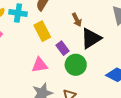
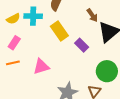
pink triangle: (40, 65) -> (41, 67), moved
green circle: (76, 65) -> (107, 71), moved

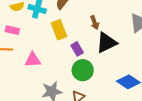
pink rectangle: (14, 43) -> (12, 30), turned 56
green circle: (107, 71) -> (83, 70), moved

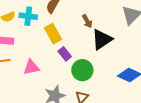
purple rectangle: (77, 49) -> (65, 54), moved

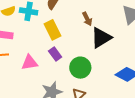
purple rectangle: (65, 54) -> (55, 54), moved

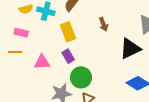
black triangle: (101, 38) -> (130, 49), moved
green circle: (80, 68) -> (81, 77), moved

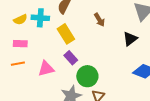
black triangle: (130, 49) -> (130, 39), size x0.7

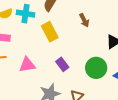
purple rectangle: (71, 58) -> (62, 64), moved
green circle: (87, 76) -> (96, 68), moved

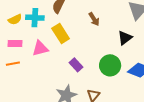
pink triangle: (27, 65) -> (40, 48), moved

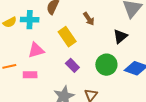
yellow rectangle: (61, 34) -> (67, 37), moved
pink rectangle: (15, 44) -> (30, 75), moved

